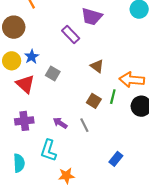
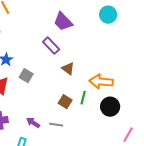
purple trapezoid: (92, 17) -> (63, 22), turned 30
purple rectangle: (71, 34) -> (51, 46), moved
gray line: (84, 125) -> (56, 125), turned -56

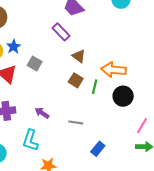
brown square: (65, 102) -> (76, 80), moved
gray line: (56, 125) -> (76, 122), moved

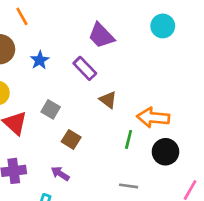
blue star: (14, 47) -> (40, 60), moved
brown square: (76, 80) -> (71, 139), moved
gray line: (76, 122) -> (129, 186), moved

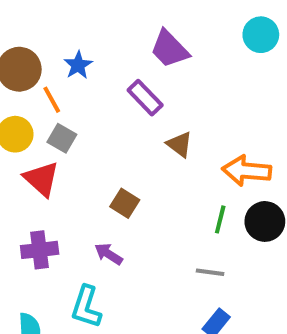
orange line: (22, 16) -> (52, 100), moved
blue star: (40, 60) -> (78, 65), moved
gray square: (51, 109) -> (62, 138), moved
green line: (129, 139) -> (220, 219), moved

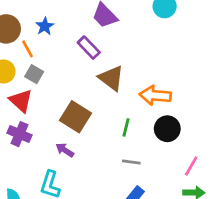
brown triangle: (180, 144) -> (111, 78), size x1.5
brown square: (125, 203) -> (75, 117), size x1.6
green line: (220, 219) -> (126, 127), moved
purple cross: (40, 250) -> (19, 134), moved, turned 30

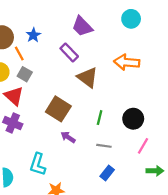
orange arrow: (155, 95) -> (127, 62), moved
purple arrow: (65, 150) -> (68, 137), moved
pink line: (191, 166) -> (143, 146), moved

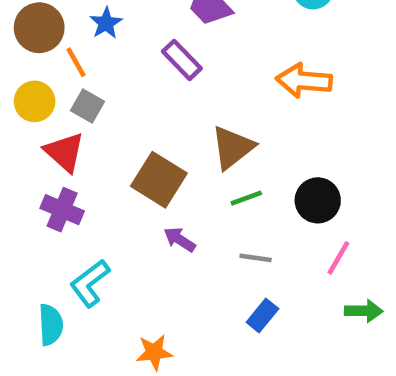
brown triangle: (88, 77) -> (233, 147), moved, turned 45
green line: (100, 118) -> (246, 198), turned 56
cyan L-shape: (38, 164) -> (90, 283), moved, turned 35

